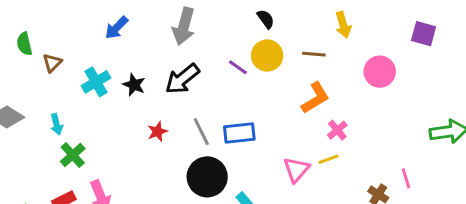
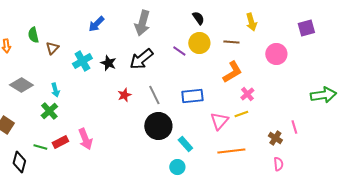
purple square: (424, 34) -> (306, 28), turned -30
blue rectangle: (239, 133) -> (192, 96), moved
green cross: (73, 155) -> (49, 111), moved

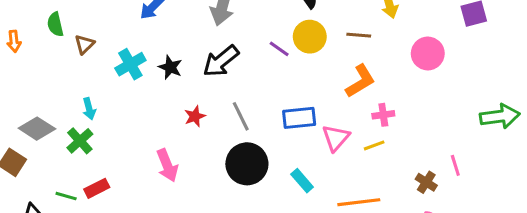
gray diamond: (21, 85) -> (37, 129), moved
pink cross: (247, 94) -> (383, 115), turned 32
pink triangle: (219, 121) -> (336, 138), moved
pink arrow: (85, 139) -> (167, 165), moved
cyan rectangle: (185, 144) -> (302, 181), moved

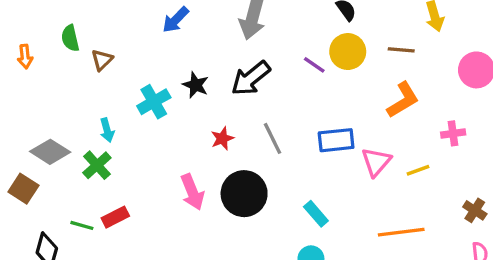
cyan cross: (130, 64) -> (154, 102), moved
pink cross: (383, 115) -> (453, 133), moved
black circle: (247, 164) -> (244, 194), moved
cyan rectangle: (302, 181) -> (316, 214), moved

